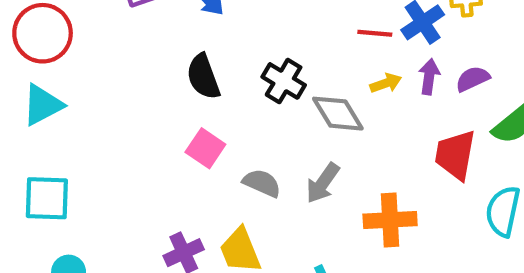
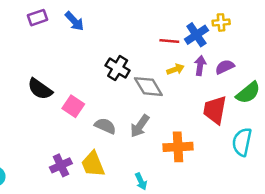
black semicircle: (203, 77) -> (40, 89), moved, turned -35

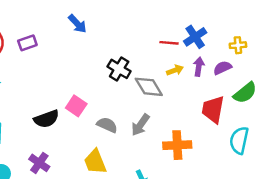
purple rectangle: (38, 18) -> (27, 43), moved
yellow cross: (221, 22) -> (238, 45), moved
black semicircle: (40, 89) -> (46, 119), moved, turned -55
purple cross: (61, 165) -> (39, 163), moved, turned -30

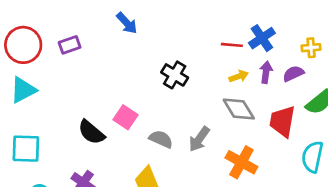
gray diamond: (149, 87) -> (239, 109), moved
black semicircle: (46, 119) -> (91, 132), turned 60
orange cross: (177, 145) -> (241, 162), turned 32

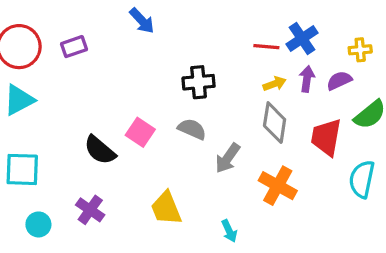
black cross: (175, 75) -> (199, 82), turned -36
gray diamond: (239, 109) -> (275, 123), turned 40
gray semicircle: (161, 139) -> (192, 129), moved

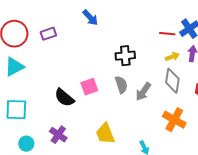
gray semicircle: (192, 129) -> (121, 85), turned 48
pink square: (140, 132) -> (89, 87), turned 36
gray arrow: (228, 158) -> (143, 92), moved

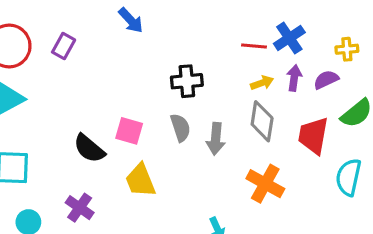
purple rectangle: (48, 34) -> (64, 46), turned -42
pink square: (89, 87) -> (129, 131), turned 36
gray arrow: (143, 92) -> (216, 139), turned -30
yellow trapezoid: (105, 134) -> (140, 180), moved

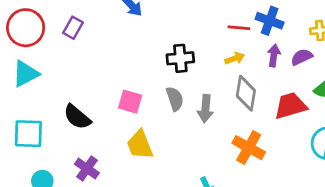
blue cross: (289, 38) -> (270, 21), turned -36
yellow arrow: (262, 83) -> (235, 58), moved
red trapezoid: (313, 136) -> (291, 106), turned 64
black semicircle: (89, 148) -> (77, 117), moved

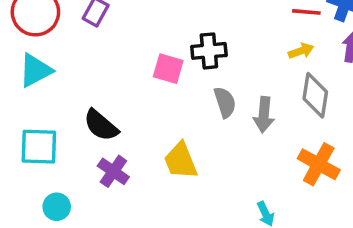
black cross: (180, 58) -> (209, 51), moved
pink square: (130, 102) -> (168, 69), moved
purple cross: (87, 168) -> (113, 171), moved

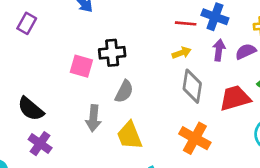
gray semicircle: (225, 102) -> (124, 91), turned 45
gray arrow: (264, 115) -> (93, 118), moved
yellow trapezoid: (181, 161) -> (129, 136), moved

